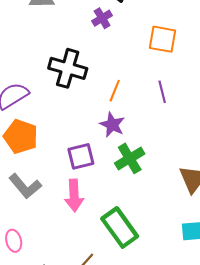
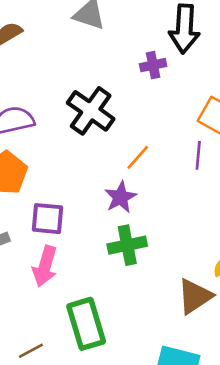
purple line: (162, 92) -> (198, 155), moved
purple square: (81, 156) -> (47, 219), moved

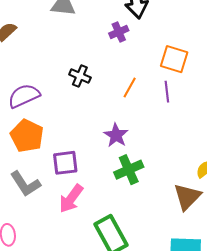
black cross: (91, 111) -> (80, 76), size x0.6
orange line: (138, 157) -> (130, 88), moved
pink arrow: (45, 266) -> (71, 199), turned 32

